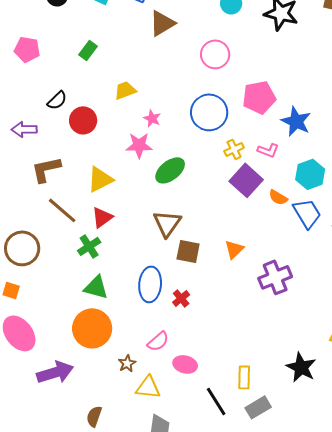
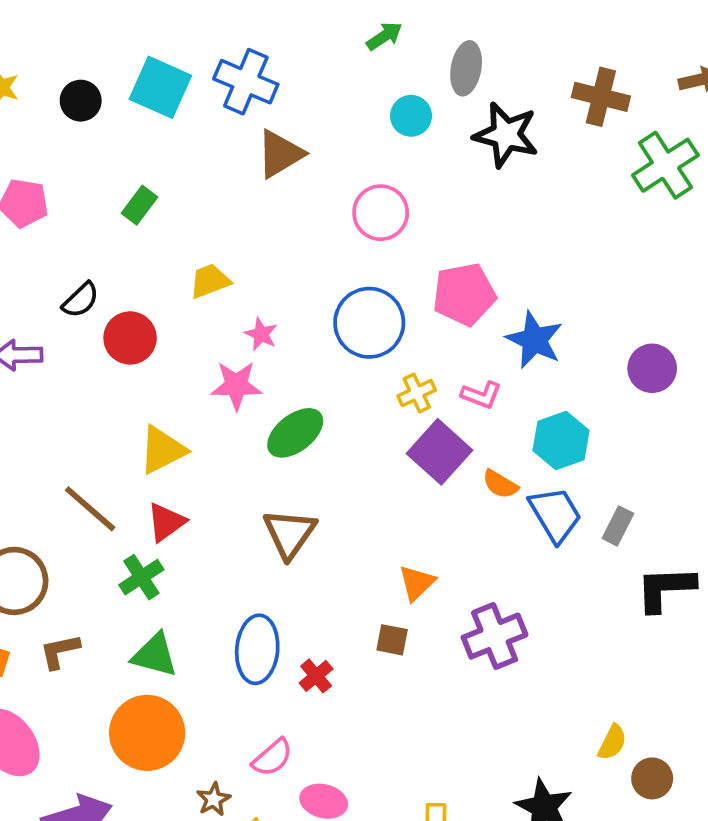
brown L-shape: (46, 169) -> (60, 651), moved, size x0.7
brown square: (188, 251) -> (392, 640), moved, size x0.7

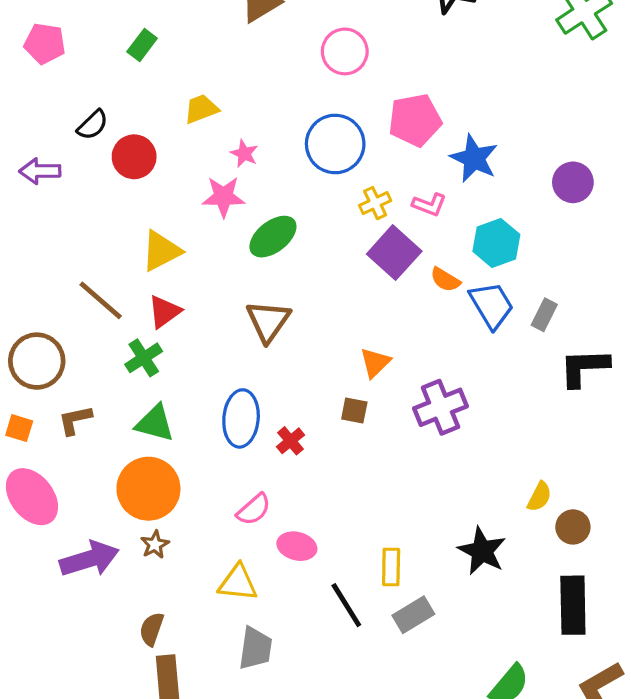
brown star: (214, 799) -> (155, 545), moved

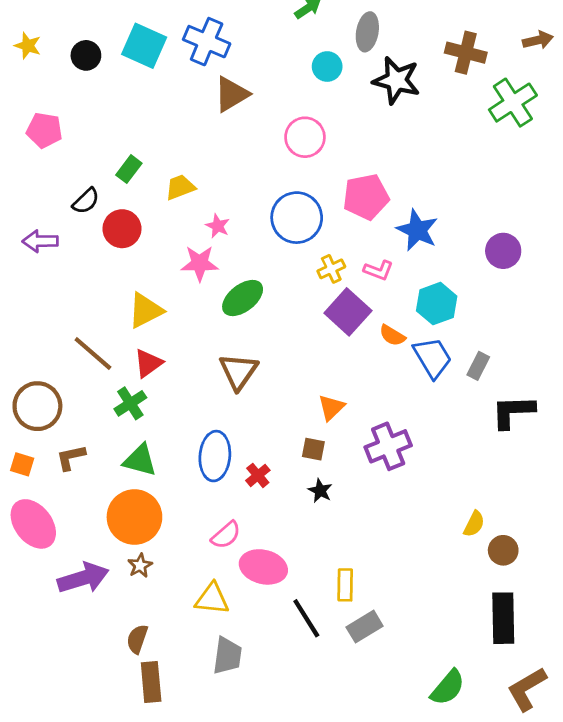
green rectangle: (142, 45) -> (129, 169), moved
pink ellipse: (297, 546) -> (263, 567), size x1.4
black star: (482, 551) -> (320, 491), moved, size x0.6

